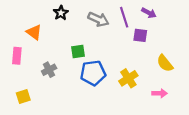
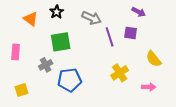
purple line: (124, 17) -> (110, 37), moved
orange triangle: (34, 32) -> (31, 19), moved
green square: (78, 51) -> (61, 42), moved, size x1.5
blue pentagon: (93, 73) -> (70, 80), moved

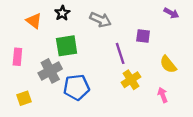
purple arrow: (139, 12) -> (171, 13), moved
purple line: (110, 37) -> (120, 53), moved
gray cross: (46, 65) -> (50, 71), size x1.5
pink arrow: (149, 87) -> (163, 95), turned -112

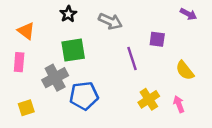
orange triangle: (34, 21) -> (26, 31), moved
yellow cross: (131, 80) -> (149, 99), moved

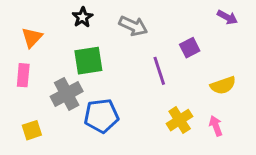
orange triangle: (26, 31) -> (32, 38), turned 36
purple square: (157, 39) -> (190, 48), turned -35
yellow semicircle: (185, 70) -> (223, 85), turned -70

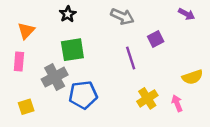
gray arrow: (133, 26) -> (122, 16), moved
yellow semicircle: (223, 85) -> (192, 77), moved

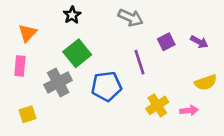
purple arrow: (187, 14) -> (199, 42), moved
green square: (72, 50) -> (77, 53), turned -30
blue pentagon: (83, 95) -> (106, 86), moved
pink arrow: (177, 103) -> (189, 110), turned 105

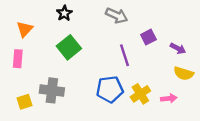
purple arrow: (199, 42) -> (178, 48), moved
gray cross: (58, 82) -> (52, 90), moved, turned 35
yellow semicircle: (206, 82) -> (184, 73), turned 36
blue pentagon: (106, 86) -> (110, 89), moved

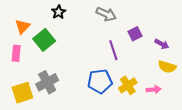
green square: (69, 47) -> (44, 40), moved
gray cross: (52, 90) -> (47, 82), turned -35
yellow square: (25, 102) -> (22, 93), size x1.5

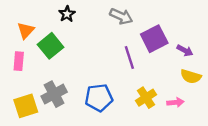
purple square: (135, 34) -> (154, 39), size x1.6
blue pentagon: (100, 81) -> (99, 98), moved

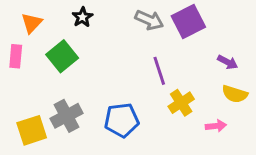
orange triangle: (26, 30) -> (32, 23), moved
purple square: (154, 39) -> (188, 21), moved
pink rectangle: (19, 61) -> (16, 56), moved
yellow cross: (146, 98) -> (181, 103), moved

